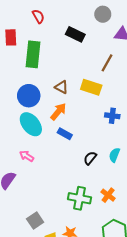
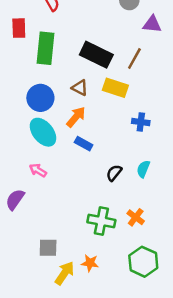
black rectangle: (75, 34) -> (96, 55), moved, size x1.4
gray square: (35, 221) -> (48, 248), turned 35

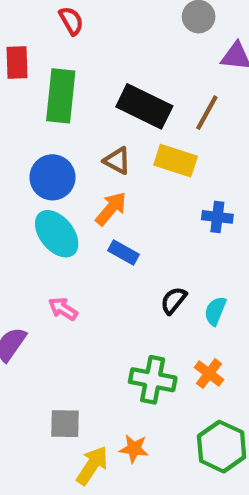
cyan semicircle: (143, 169) -> (215, 311), moved
pink arrow: (38, 170) -> (63, 309), moved

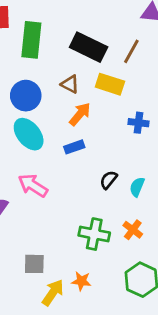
orange arrow: (111, 209) -> (80, 114), moved
blue rectangle: (123, 252) -> (74, 147), turned -48
pink arrow: (63, 309) -> (33, 185), size x1.5

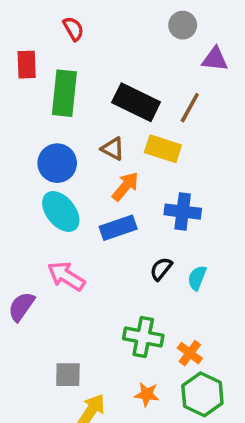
blue cross: (138, 123) -> (183, 212), moved, size x1.4
blue rectangle: (74, 147) -> (118, 228), size x1.4
orange cross: (133, 230) -> (190, 353), moved
orange star: (81, 281) -> (147, 394), moved

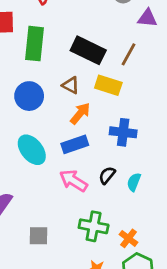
cyan ellipse: (61, 212) -> (32, 150), moved
pink arrow: (66, 276) -> (73, 181), moved
gray square: (68, 375) -> (38, 236), moved

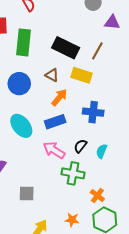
green cross: (94, 226) -> (73, 173), moved

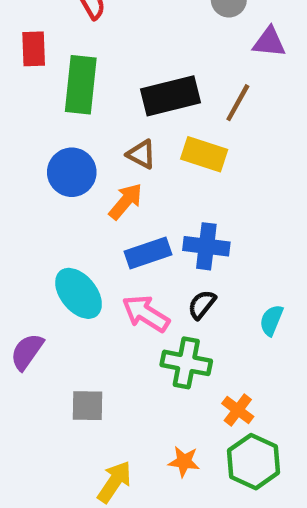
black rectangle: (66, 48) -> (170, 96), turned -40
orange arrow: (59, 97) -> (126, 201), moved
blue cross: (93, 112) -> (206, 246), moved
cyan ellipse: (21, 126) -> (79, 293), moved
cyan semicircle: (102, 151) -> (271, 320), moved

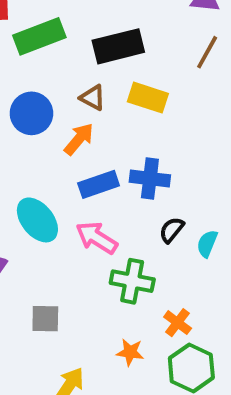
green rectangle: (81, 85) -> (39, 36), turned 63
brown line: (238, 103) -> (207, 52), moved
black semicircle: (202, 305) -> (172, 230), moved
orange star: (184, 462) -> (130, 352), moved

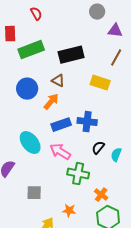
yellow rectangle: (148, 98) -> (100, 83), moved
orange star: (130, 352) -> (69, 211), moved

